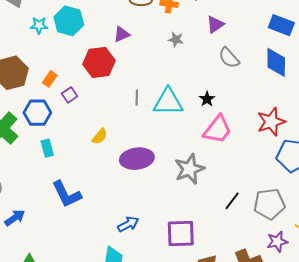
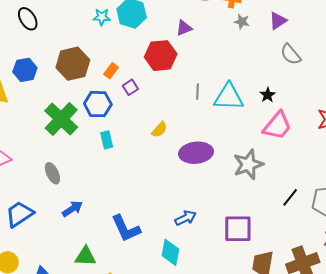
gray star: (176, 39) -> (242, 22), moved
blue L-shape: (67, 194) -> (126, 228), moved

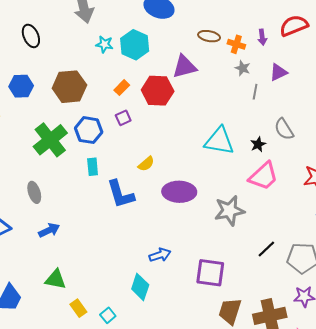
purple triangle: (184, 28) -> (184, 67), size x1.5
gray semicircle: (291, 54) -> (284, 129), moved
orange rectangle: (111, 71) -> (122, 88), moved
gray line: (198, 92) -> (255, 92), moved
blue L-shape: (126, 228) -> (121, 194), moved

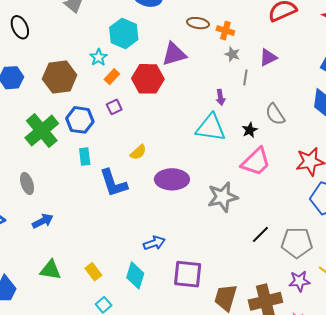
purple arrow: (262, 37) -> (220, 97), moved
cyan star: (104, 44) -> (99, 57), moved, turned 30
purple square: (210, 273) -> (188, 274), moved
yellow rectangle: (78, 308) -> (93, 272), moved

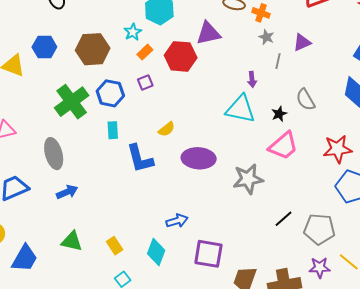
gray ellipse: (27, 183) -> (54, 154), size x1.4

